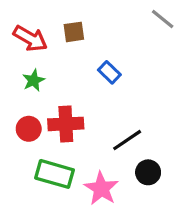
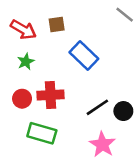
blue rectangle: (109, 72) -> (84, 55), size x1.6
black circle: (148, 172) -> (123, 111), moved
pink star: (101, 188) -> (102, 144), moved

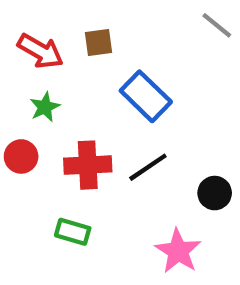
red circle: (22, 99) -> (21, 156), moved
black line: (97, 107) -> (148, 167), moved
green rectangle: (42, 133) -> (73, 232), size x0.7

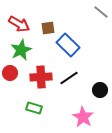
brown square: (98, 43) -> (48, 28), moved
green star: (45, 107) -> (21, 50), size x1.5

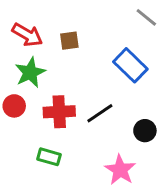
blue rectangle: (68, 45) -> (130, 65), moved

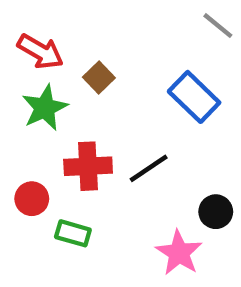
brown square: (69, 41) -> (99, 77), moved, turned -36
red circle: (14, 106) -> (32, 199), moved
black circle: (145, 131) -> (216, 212), moved

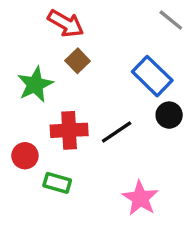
red arrow: (40, 52) -> (66, 23), moved
black circle: (216, 212) -> (169, 115), moved

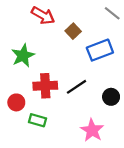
brown square: (78, 61) -> (73, 31), moved
blue rectangle: (152, 76) -> (100, 50), turned -65
black circle: (169, 115) -> (111, 97), moved

